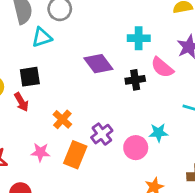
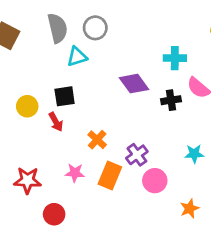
pink circle: (136, 148) -> (155, 181), moved

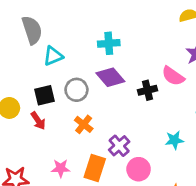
gray circle: (95, 28) -> (76, 90), moved
cyan cross: (175, 58) -> (109, 43), moved
orange cross: (97, 140) -> (84, 124), moved

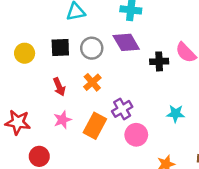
red arrow: (38, 121) -> (59, 87), moved
pink star: (61, 168) -> (62, 120), turned -30

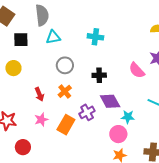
purple diamond: (126, 42) -> (110, 101), moved
black square: (60, 48) -> (21, 40), moved
black cross: (159, 61) -> (99, 75), moved
pink circle: (136, 135) -> (118, 134), moved

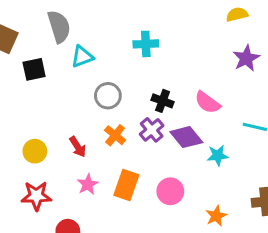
yellow circle: (13, 68) -> (35, 151), moved
pink semicircle: (137, 70) -> (207, 102), moved
black cross: (99, 75) -> (163, 101), turned 32
purple cross: (87, 112) -> (152, 130), moved
pink circle: (118, 134) -> (170, 191), moved

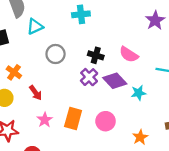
orange cross: (115, 135) -> (14, 72), moved

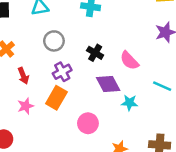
purple cross: (89, 77) -> (62, 72), moved
orange rectangle: (73, 119) -> (56, 98), moved

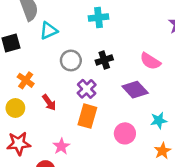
black cross: (95, 53) -> (104, 60), moved, turned -35
cyan star: (129, 103) -> (159, 120), moved
pink star: (26, 106) -> (61, 146), moved

